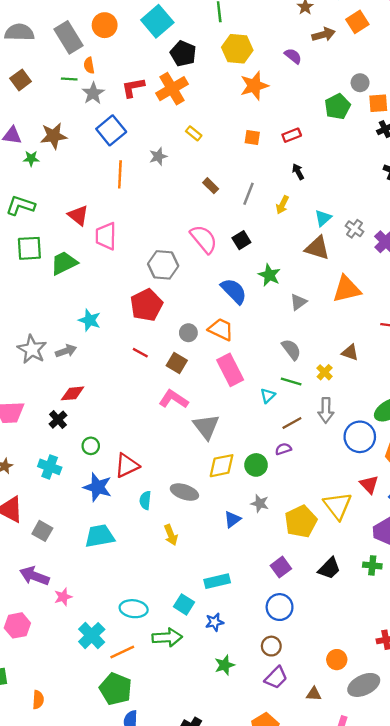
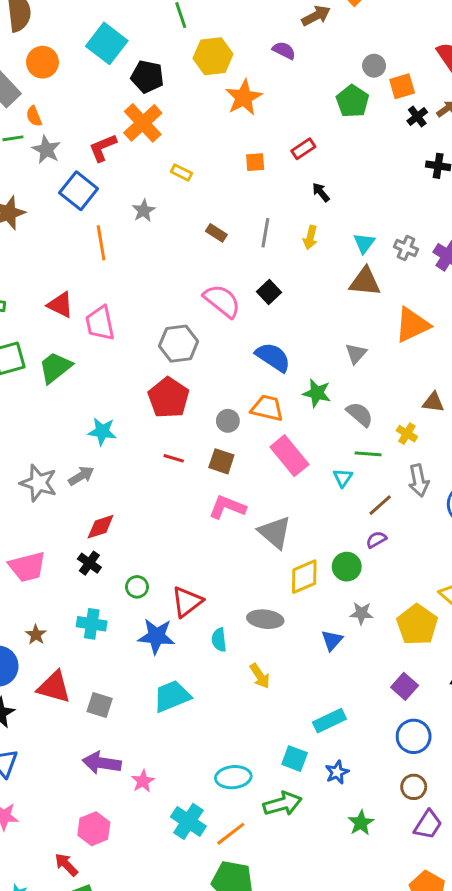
red L-shape: (133, 87) -> (103, 148), moved
green star: (269, 275) -> (317, 393), moved

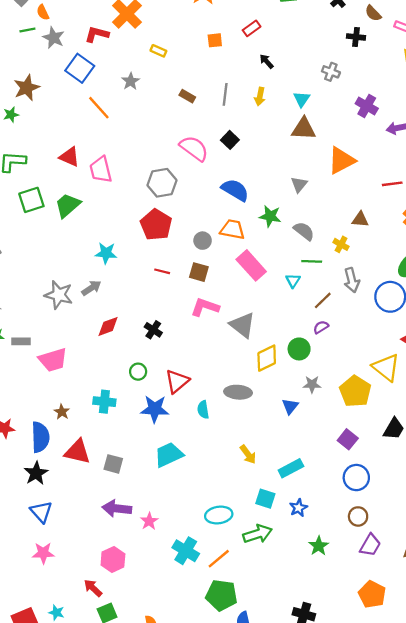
red L-shape: (103, 148) -> (97, 34), turned 40
orange line: (101, 243) -> (99, 108), turned -30
gray cross: (406, 248) -> (331, 72), moved
black cross: (89, 563) -> (153, 330), moved
yellow arrow: (260, 676) -> (248, 454), moved

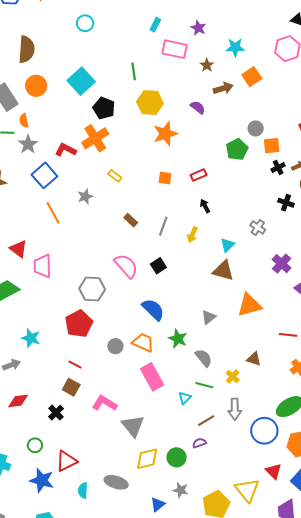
brown square: (199, 272) -> (71, 387), moved

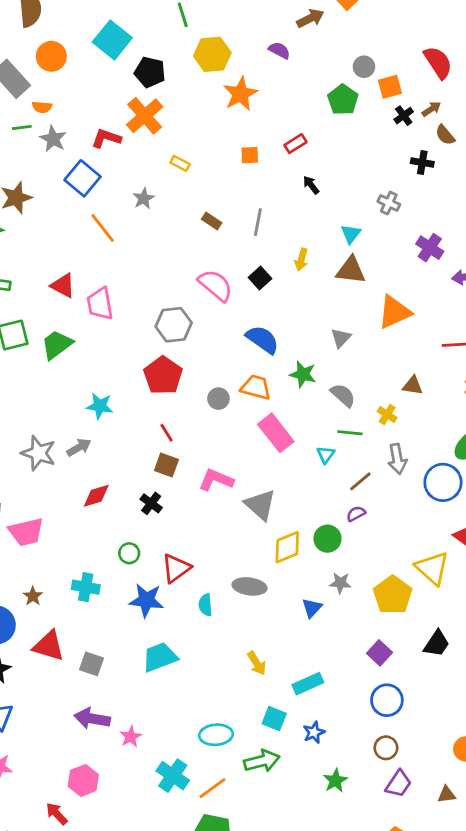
orange semicircle: (24, 121) -> (42, 107), turned -64
yellow arrow: (192, 235) -> (301, 260), moved
red line: (75, 364) -> (167, 433), turned 40

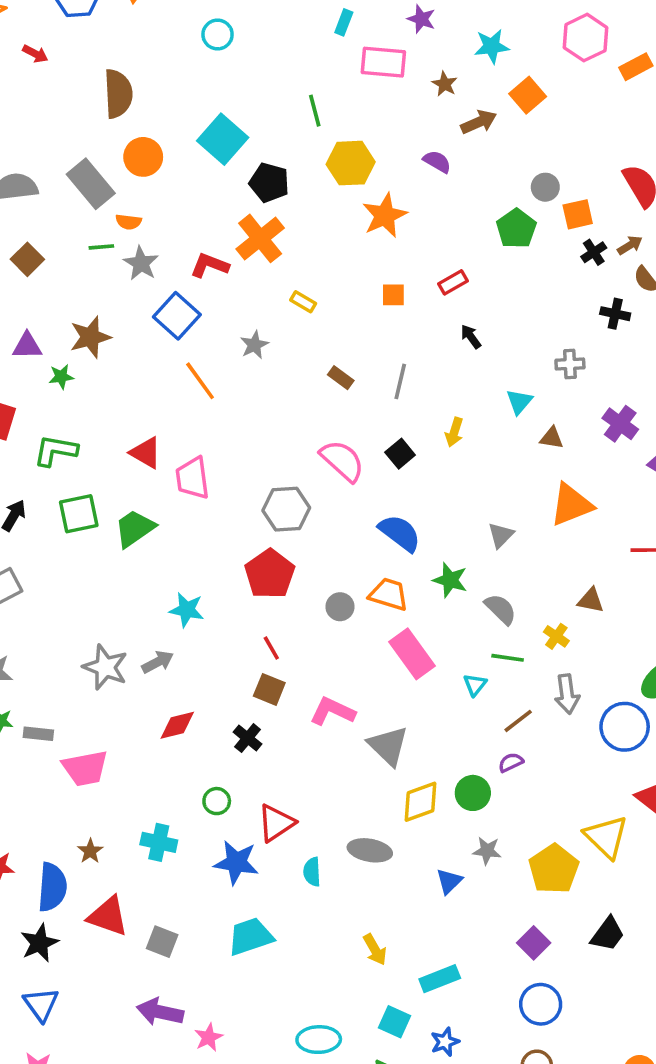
gray cross: (389, 203) -> (570, 364), turned -30
brown triangle: (351, 270) -> (552, 438), moved, size x0.6

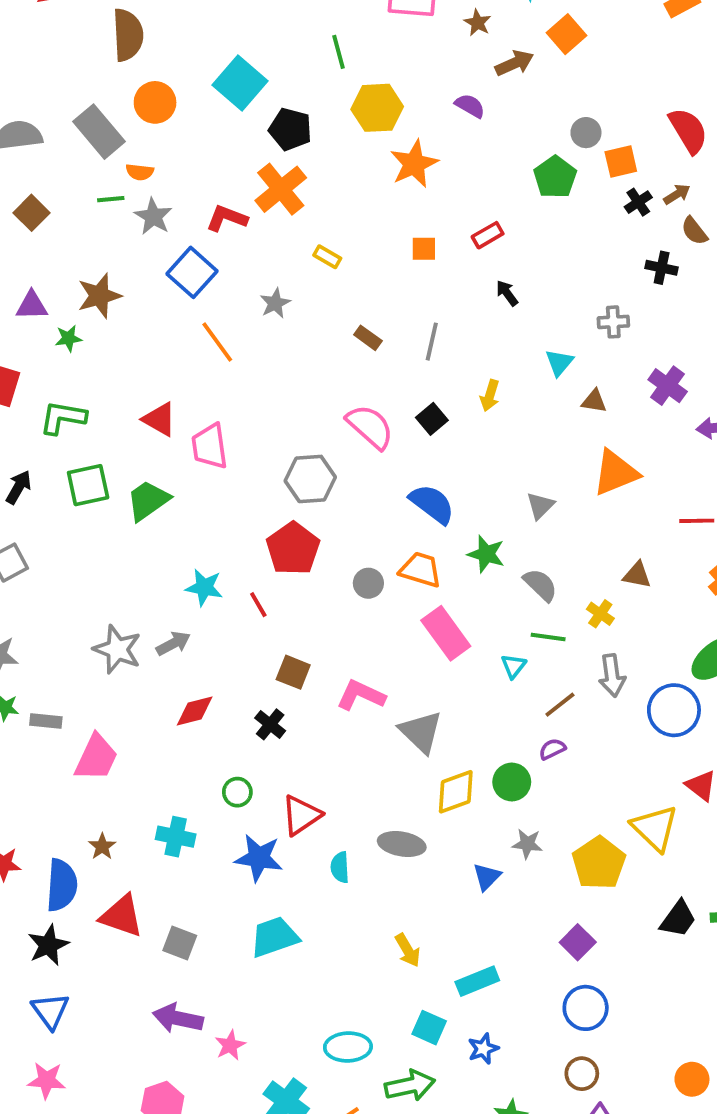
red line: (271, 648) -> (258, 605), moved
pink trapezoid: (85, 768) -> (96, 758), turned -54
black trapezoid: (608, 934) -> (678, 919), moved

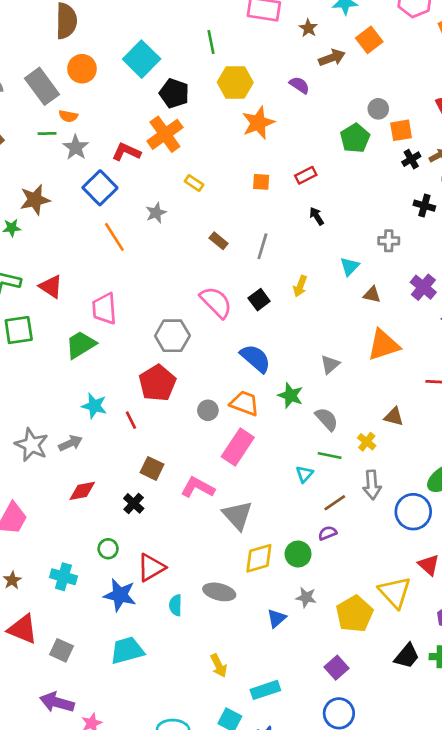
red triangle: (159, 419) -> (51, 287), moved
green trapezoid: (148, 500) -> (81, 345), moved
pink rectangle: (446, 633) -> (238, 447), moved, turned 66

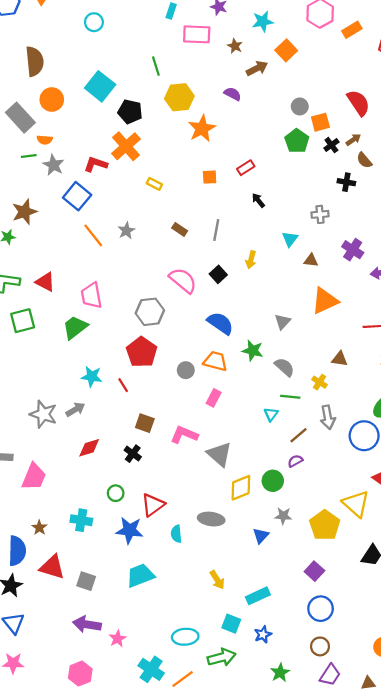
green pentagon: (355, 138) -> (297, 141), moved
gray star: (156, 213) -> (126, 231), moved
pink rectangle: (238, 447) -> (214, 398), size x0.6

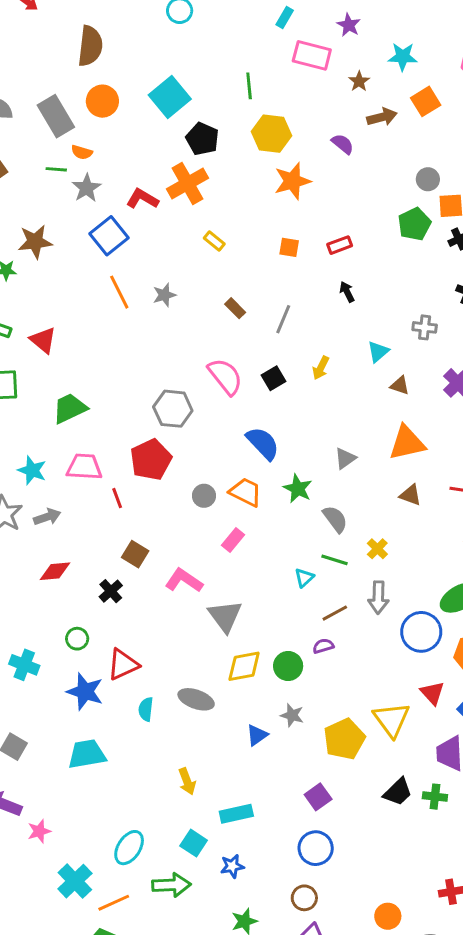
pink trapezoid: (91, 295) -> (84, 467), moved, turned 92
brown triangle: (340, 359) -> (410, 495), moved
cyan star: (92, 377) -> (32, 470), moved
cyan ellipse: (185, 637) -> (129, 848), turned -65

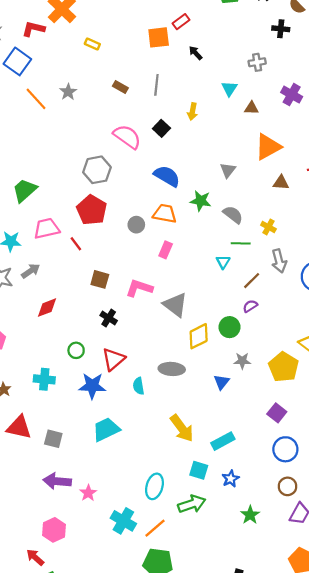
orange square: (289, 247) -> (159, 37), moved, size x1.5
black cross: (111, 591) -> (109, 318), moved
yellow arrow: (187, 781) -> (182, 428), size x1.5

